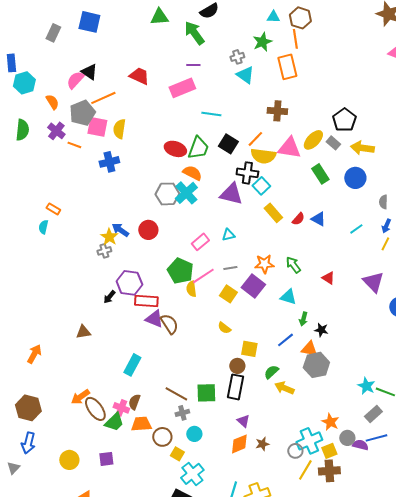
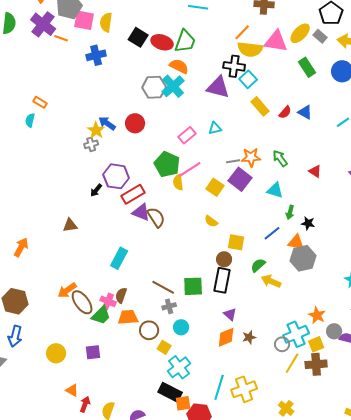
purple cross: (56, 131) -> (43, 24), size x1.4
black square: (228, 144) -> (138, 37), moved
gray line: (230, 268) -> (233, 161), moved
red rectangle: (146, 301) -> (133, 194), turned -35

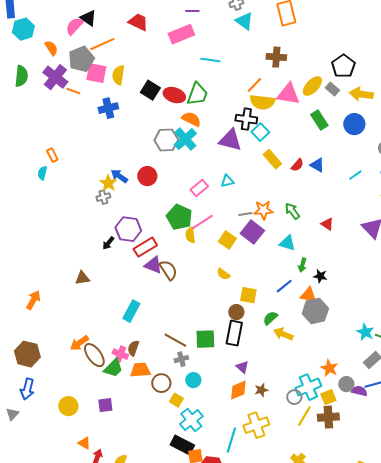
orange rectangle: (40, 102) -> (52, 155), turned 32
yellow cross: (244, 389) -> (256, 425), moved

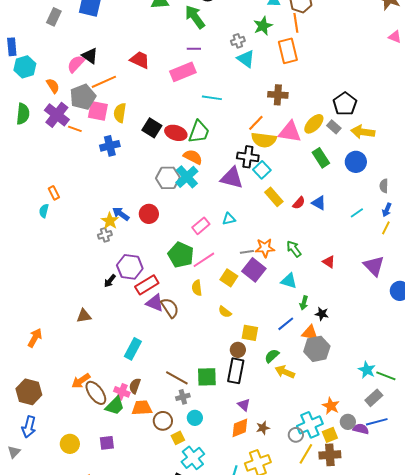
yellow semicircle: (190, 235) -> (197, 288), moved
yellow square: (176, 400) -> (178, 438), turned 32

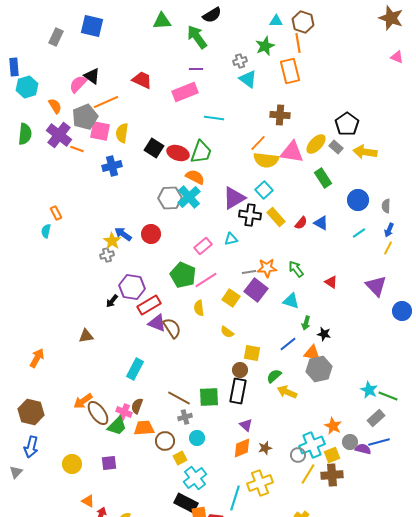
black cross: (248, 157) -> (250, 215), moved
blue circle: (356, 162) -> (358, 200), moved
purple triangle: (232, 178) -> (234, 198), turned -45

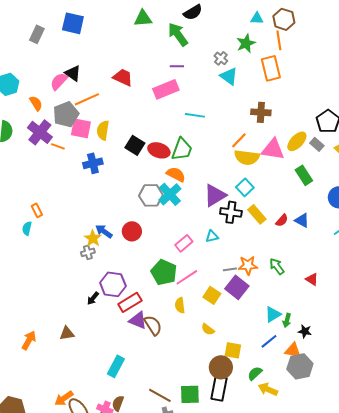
gray cross: (240, 61) -> (221, 58), turned -32
cyan triangle: (291, 301) -> (273, 314), moved, turned -48
orange arrow: (37, 358) -> (29, 340), moved
brown circle: (240, 370) -> (221, 367), size x1.5

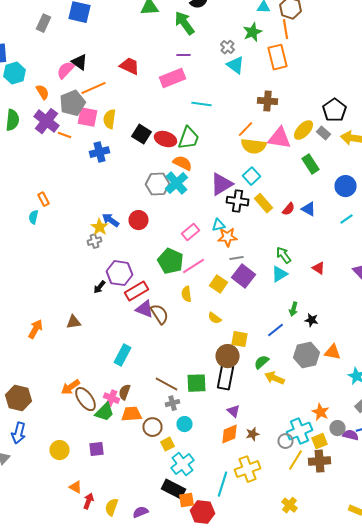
orange star: (248, 265) -> (228, 237), moved
cyan triangle: (273, 314) -> (280, 274), moved
orange triangle: (293, 350) -> (332, 352), moved

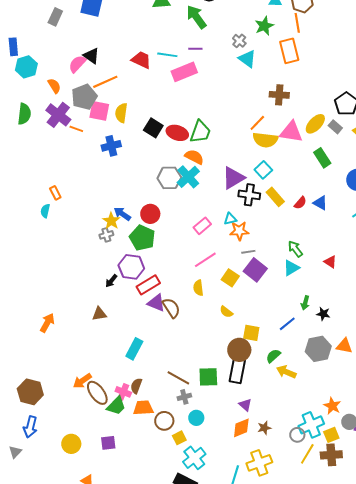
cyan line: (202, 104) -> (167, 55), moved
green pentagon: (170, 261) -> (142, 238), moved
brown triangle: (74, 322) -> (99, 314), moved

